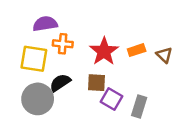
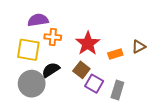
orange rectangle: (137, 50) -> (115, 54), moved
brown triangle: (164, 55) -> (139, 47), turned 48
brown square: (97, 83) -> (81, 70), turned 35

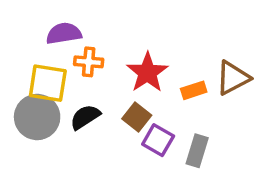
brown triangle: (139, 47) -> (233, 78), size x1.5
gray circle: (32, 84) -> (37, 117), moved

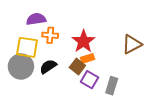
orange rectangle: (194, 90) -> (87, 58), moved

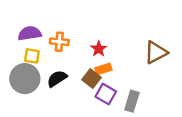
purple semicircle: (36, 19) -> (30, 33), moved
red star: (83, 41) -> (99, 49), size x0.6
yellow square: (27, 47) -> (32, 56), size x0.6

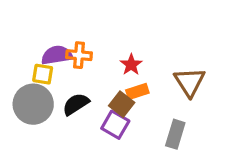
purple semicircle: (30, 33) -> (57, 55), moved
brown triangle: (156, 52) -> (190, 82), moved, turned -35
purple square: (106, 94) -> (115, 125), moved

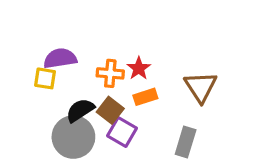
orange cross: (79, 55) -> (110, 73), moved
gray circle: (33, 104) -> (73, 137), moved
brown square: (122, 104) -> (110, 110), moved

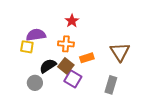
red star: (139, 68) -> (72, 21), moved
gray circle: (73, 137) -> (35, 83), moved, size x0.6

